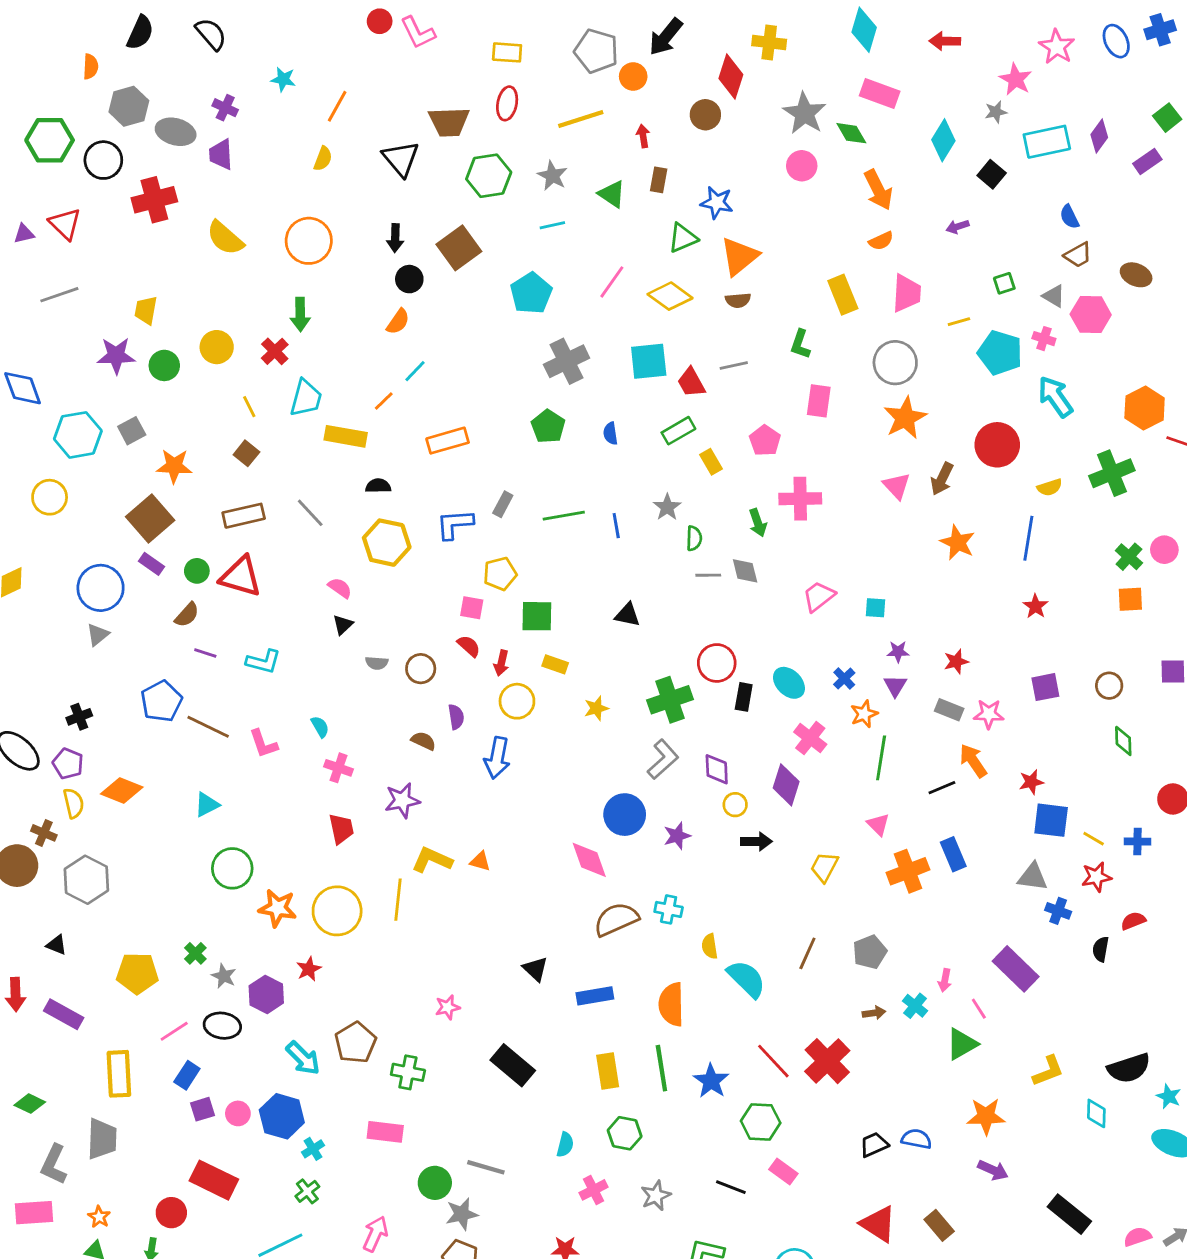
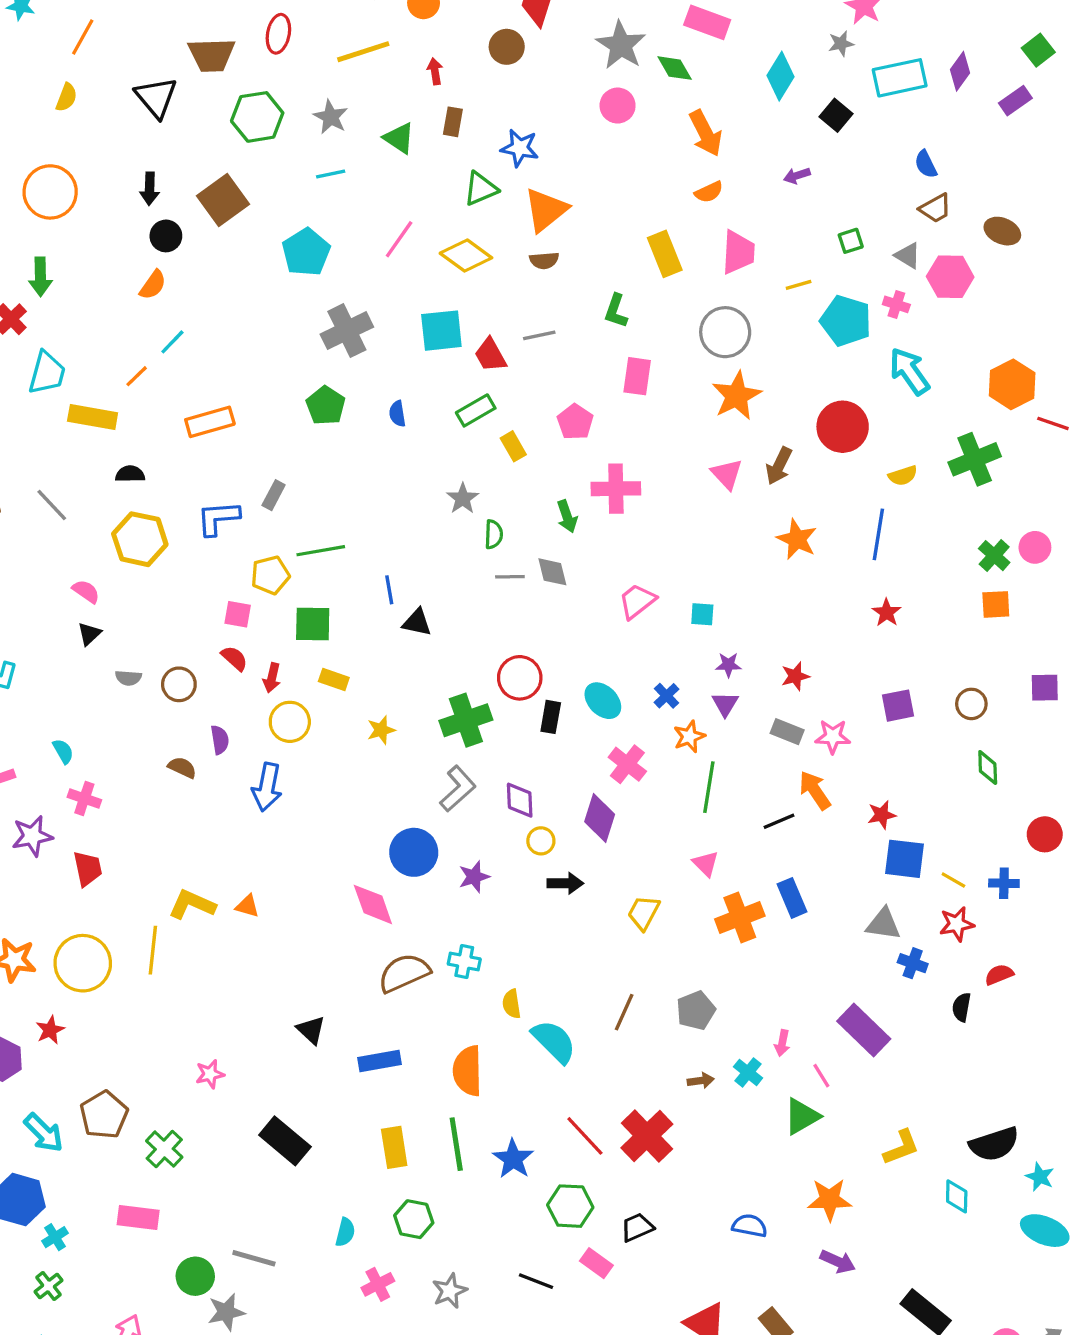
green line: (564, 516) -> (321, 551), moved
blue line: (616, 526) -> (389, 590), moved
purple star: (402, 800) -> (32, 836), moved
green cross: (408, 1072) -> (164, 1149), turned 32
black trapezoid: (874, 1145) -> (637, 1227), moved

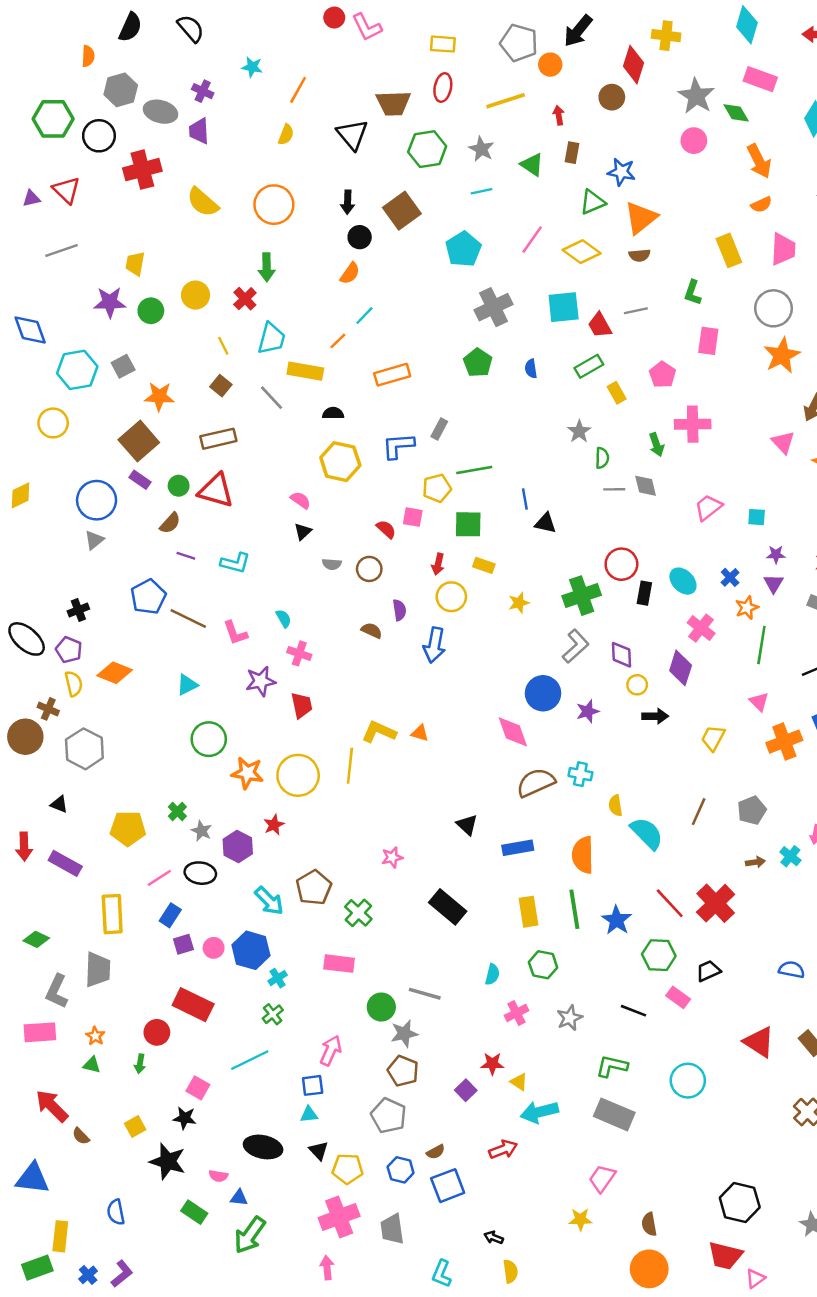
pink triangle: (727, 474) -> (783, 442), moved
gray line: (52, 505) -> (272, 398), moved
red semicircle: (234, 658) -> (386, 529), moved

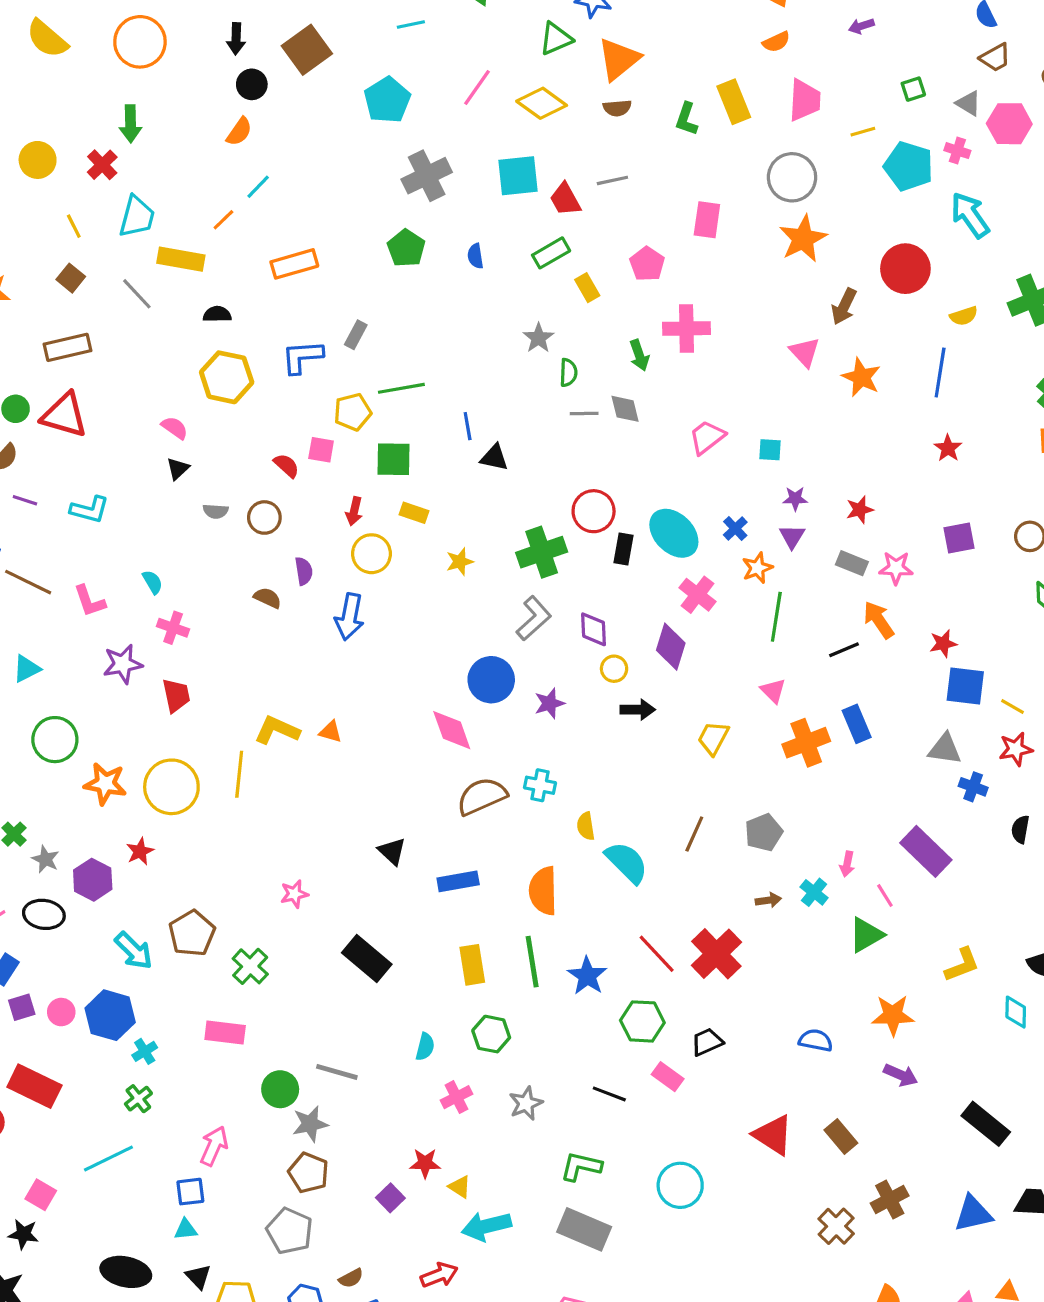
green L-shape: (693, 293) -> (686, 119), moved
cyan ellipse: (683, 581) -> (674, 533), size x1.4

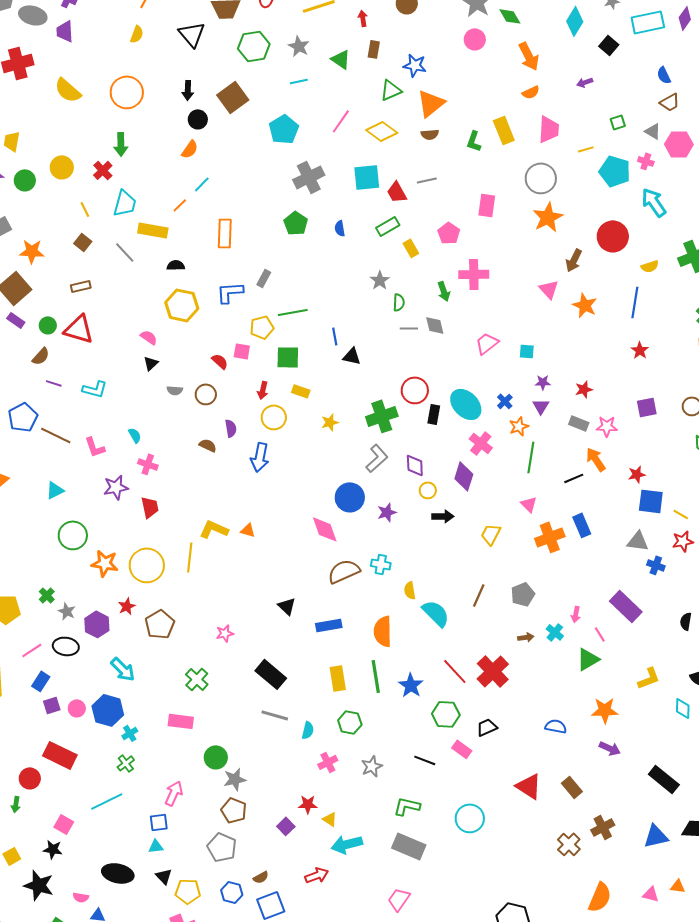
orange rectangle: (294, 264) -> (225, 233), turned -72
brown rectangle: (68, 347) -> (81, 286), size x0.7
black semicircle: (1020, 829) -> (686, 621), moved
brown pentagon: (192, 933) -> (160, 624), moved
gray line: (337, 1072) -> (275, 715), moved

